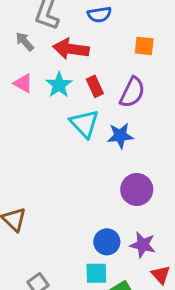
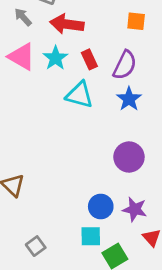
pink triangle: (23, 83) -> (22, 57), size x1.5
cyan triangle: (84, 124) -> (80, 95), turned -32
blue star: (120, 136) -> (129, 99), moved, turned -30

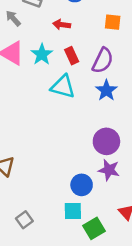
red arrow: (67, 24) -> (62, 25), moved, size x0.6
purple star: (135, 209) -> (109, 170), moved

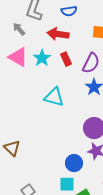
red arrow: (62, 25) -> (58, 34), size x1.5
cyan triangle: (63, 87) -> (54, 97), moved

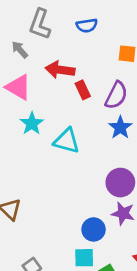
red arrow: (58, 34) -> (60, 70), moved
cyan star: (42, 58) -> (32, 123), moved

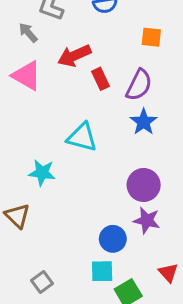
red arrow: (60, 70) -> (74, 56), turned -32
cyan star: (32, 123) -> (42, 173), moved, turned -30

